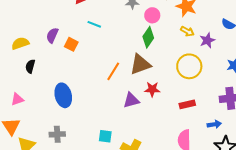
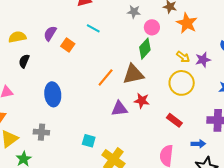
yellow arrow: (187, 31) -> (183, 57), moved
red rectangle: (187, 104) -> (174, 120), turned 42

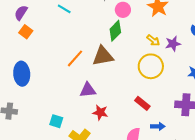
orange square: (68, 45) -> (26, 32), moved
red star: (142, 101) -> (100, 112), moved
blue arrow: (198, 144) -> (158, 126), moved

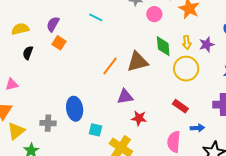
green diamond: (115, 31) -> (163, 46), moved, turned -45
yellow arrow: (153, 40) -> (187, 42), turned 48
blue ellipse: (22, 74) -> (75, 109), moved

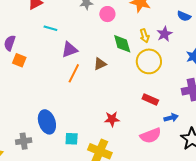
brown triangle: (138, 62) -> (100, 64), size x0.6
purple triangle: (125, 97) -> (70, 50), moved
pink semicircle: (174, 142) -> (151, 136), turned -105

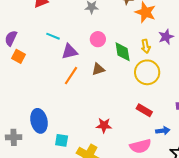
pink circle: (107, 14) -> (98, 39), moved
cyan line: (50, 28) -> (53, 36), moved
purple star: (164, 34) -> (166, 37), moved

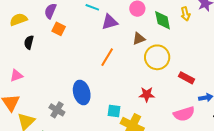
yellow circle: (147, 72) -> (157, 57), moved
orange line: (71, 76) -> (107, 57), moved
gray cross: (14, 137) -> (57, 110), turned 35
cyan square: (62, 140) -> (114, 111), moved

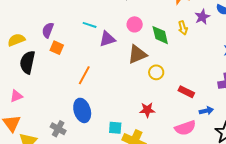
brown triangle: (139, 39) -> (137, 54), size x1.5
black semicircle: (29, 42) -> (27, 62), size x1.6
orange line: (107, 57) -> (84, 75), moved
yellow circle: (157, 57) -> (156, 72), size x0.6

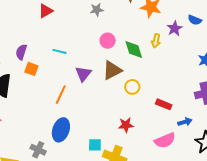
cyan line: (90, 25) -> (60, 51), moved
yellow arrow: (183, 28) -> (156, 41), turned 32
purple triangle: (107, 39) -> (83, 74), moved, turned -30
blue ellipse: (82, 110) -> (61, 130), turned 40

